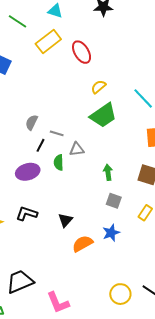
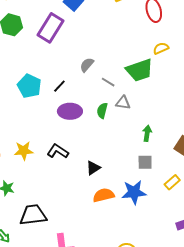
green trapezoid: (103, 115) -> (140, 70), moved
black line: (40, 145) -> (59, 86), moved
gray square: (114, 201) -> (145, 162), turned -35
blue star: (111, 233) -> (134, 192), size x1.4

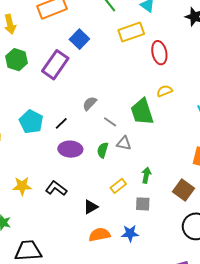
green trapezoid: (140, 70) -> (142, 112), turned 88
yellow rectangle: (172, 182) -> (118, 186), moved
blue star: (134, 192) -> (130, 233), size x0.7

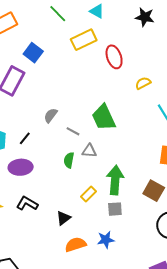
yellow semicircle: (165, 91) -> (143, 83), moved
purple ellipse: (70, 149) -> (21, 167), moved
green arrow: (146, 175) -> (115, 180), size x1.8

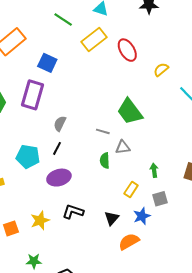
gray semicircle: (51, 115) -> (60, 124), moved
green arrow: (115, 180) -> (154, 170), size x0.5
blue star: (106, 240) -> (142, 216), moved

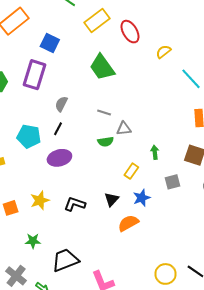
green trapezoid: (130, 112) -> (102, 67), moved
green semicircle: (105, 161) -> (106, 142), turned -98
gray square: (160, 199) -> (172, 182), moved
black L-shape: (73, 212) -> (75, 204), moved

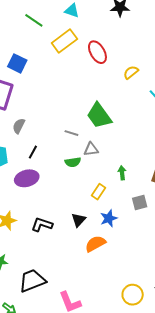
green trapezoid: (102, 67) -> (99, 116), moved
gray semicircle: (61, 104) -> (19, 126), moved
black line: (58, 129) -> (33, 152), moved

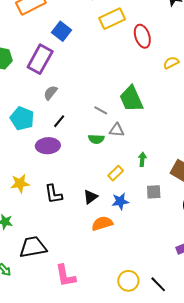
black L-shape: (42, 225) -> (54, 194), turned -130

